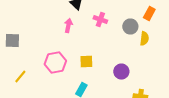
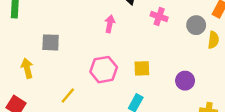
pink arrow: (68, 26) -> (110, 24), moved
yellow line: (20, 76) -> (68, 95), moved

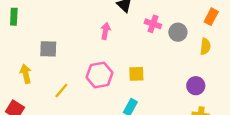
gray circle: (196, 25) -> (178, 32), moved
purple circle: (185, 81) -> (196, 86), moved
yellow line: (68, 95) -> (61, 90), moved

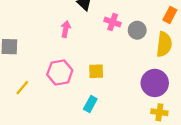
yellow semicircle: (205, 46) -> (164, 44), size x1.5
purple circle: (196, 86) -> (155, 83), size x1.5

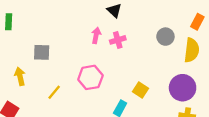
pink cross: (113, 22) -> (118, 40), moved, turned -35
yellow square: (96, 71) -> (140, 90), moved, turned 35

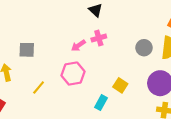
pink arrow: (96, 35) -> (78, 46), moved, turned -136
gray circle: (165, 37) -> (144, 48), moved

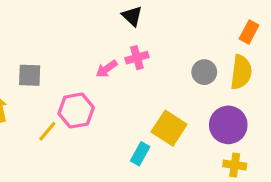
pink hexagon: (73, 74) -> (76, 111), moved
yellow square: (120, 85) -> (169, 128), size x1.5

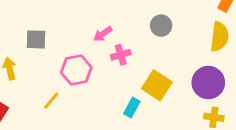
pink cross: (137, 58) -> (121, 55), moved
gray circle: (204, 72) -> (161, 26), moved
yellow line: (47, 131) -> (51, 101), moved

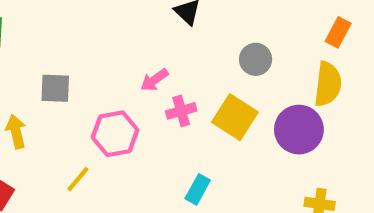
gray circle: (161, 26) -> (256, 59), moved
purple circle: (208, 83) -> (299, 130), moved
yellow square: (157, 85) -> (235, 117), moved

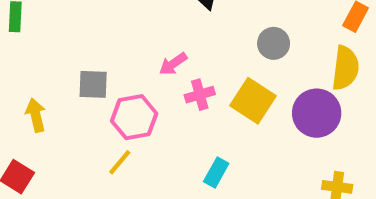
gray square: (55, 88) -> (93, 84), moved
yellow line: (78, 179) -> (120, 162), moved

